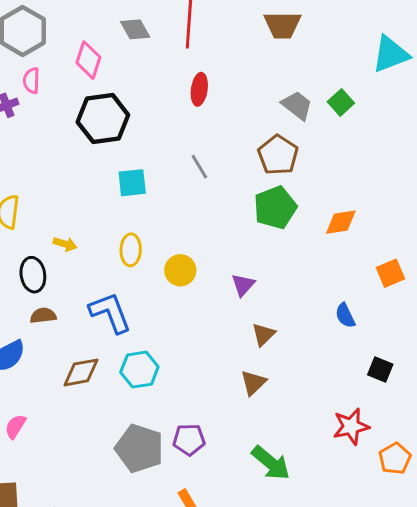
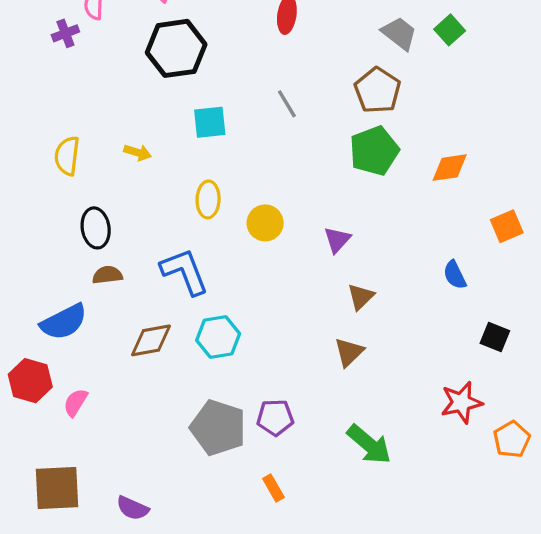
yellow arrow: (65, 244) -> (138, 152), moved

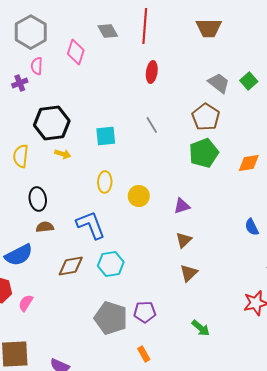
black hexagon: (176, 48) -> (52, 123), moved
purple triangle: (337, 240) -> (182, 206), turned 30
brown triangle: (361, 297) -> (184, 240), moved
green arrow: (369, 444) -> (201, 328), size x0.7

